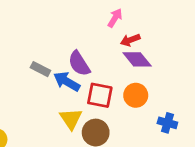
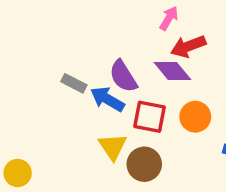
red arrow: (130, 40) -> (188, 46), size x1.4
purple diamond: (137, 59) -> (172, 71), moved

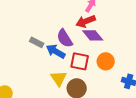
red arrow: (188, 46) -> (86, 21), moved

